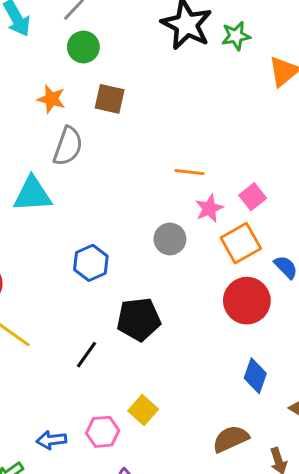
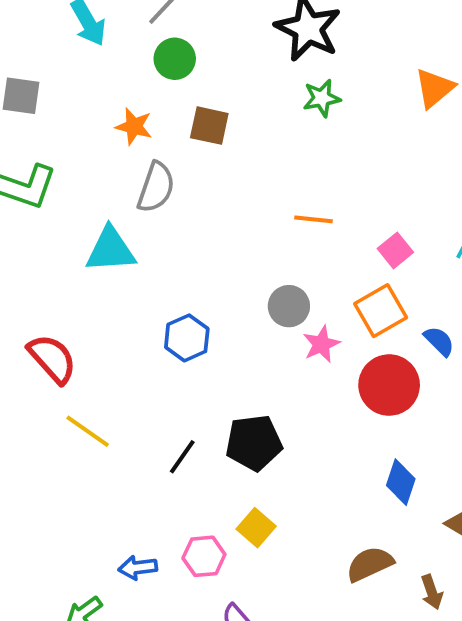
green star: (236, 36) -> (322, 98), moved
pink star: (209, 208) -> (321, 344), moved
black pentagon: (139, 319) -> (254, 443), moved

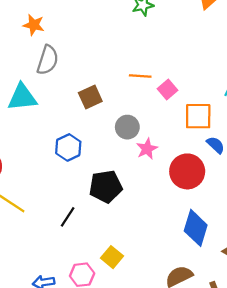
brown square: (209, 126) -> (90, 97), moved, turned -35
pink square: (395, 250) -> (167, 90), moved
orange square: (381, 311) -> (198, 116), moved, turned 32
black pentagon: (254, 443) -> (106, 187), moved
blue diamond: (401, 482) -> (196, 228), size x1.4

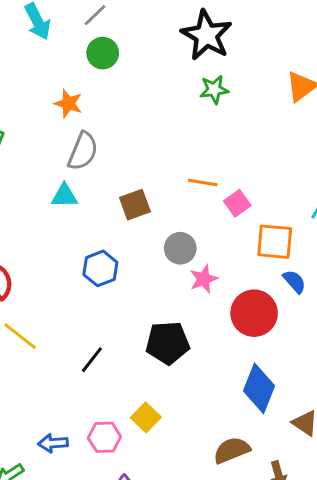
cyan triangle: (22, 97) -> (64, 196), moved, size x0.7
black pentagon: (106, 187) -> (168, 343), moved

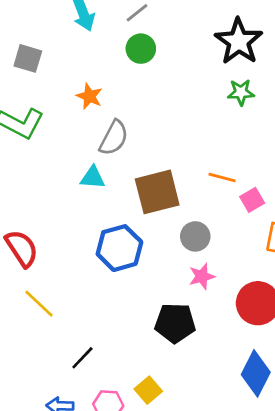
orange star: (68, 103) -> (89, 96), moved
brown square: (135, 205) -> (157, 192), size x1.6
blue hexagon: (100, 268) -> (119, 248), size x1.4
pink star: (204, 279) -> (202, 276), moved
black line: (92, 360) -> (82, 358), moved

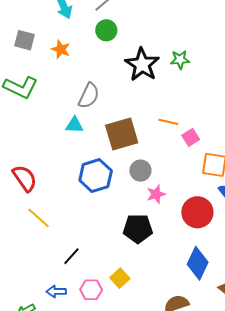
black star: (239, 41) -> (142, 64), moved
orange star: (89, 96) -> (61, 49), moved
gray circle: (195, 236) -> (140, 171), moved

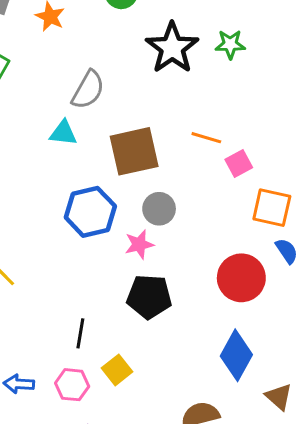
pink star: (156, 194) -> (139, 244), moved
black line: (71, 256) -> (80, 333), moved, turned -36

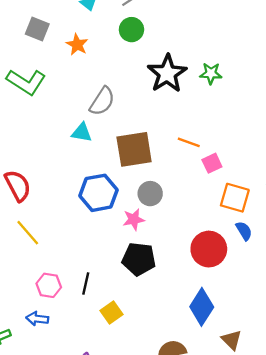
pink hexagon: (72, 385) -> (49, 285), moved

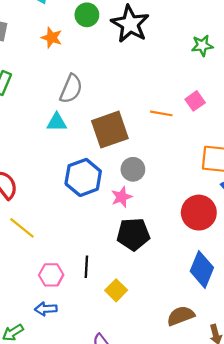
orange star: (77, 45) -> (52, 38), moved
black star: (167, 73) -> (130, 24), moved
green star: (211, 73) -> (202, 46), moved
pink square: (212, 163) -> (195, 101), moved

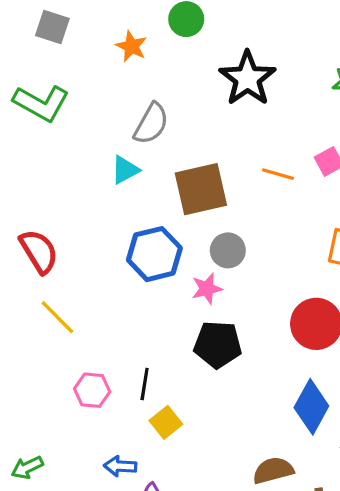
black star: (130, 24) -> (247, 78), moved
cyan triangle: (57, 122) -> (125, 170), turned -35
yellow square: (116, 290) -> (166, 422), moved
blue arrow: (46, 309) -> (120, 466), moved

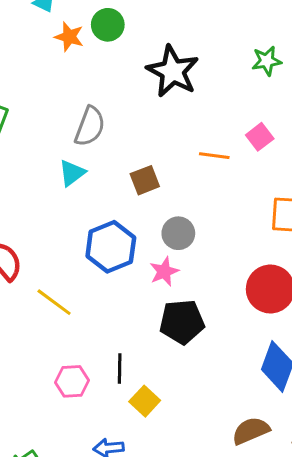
orange star: (131, 46) -> (69, 37), moved
brown square: (201, 189) -> (145, 180), size x0.6
yellow line: (57, 317) -> (54, 302), moved

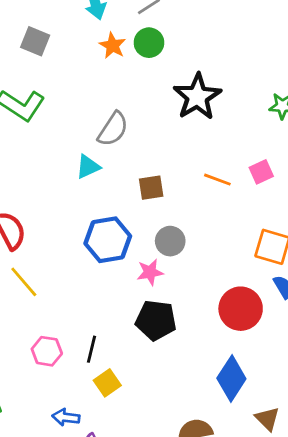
yellow line: (54, 302) -> (24, 282), moved

